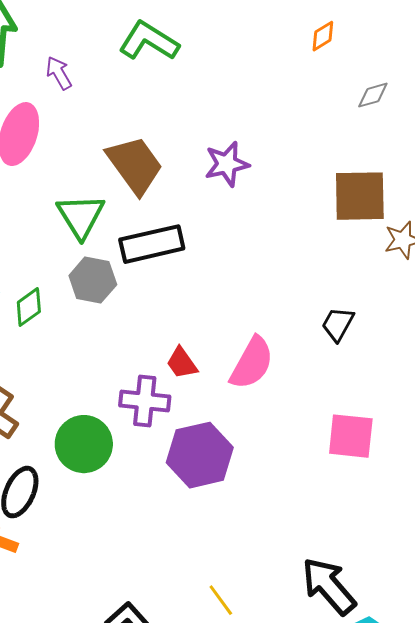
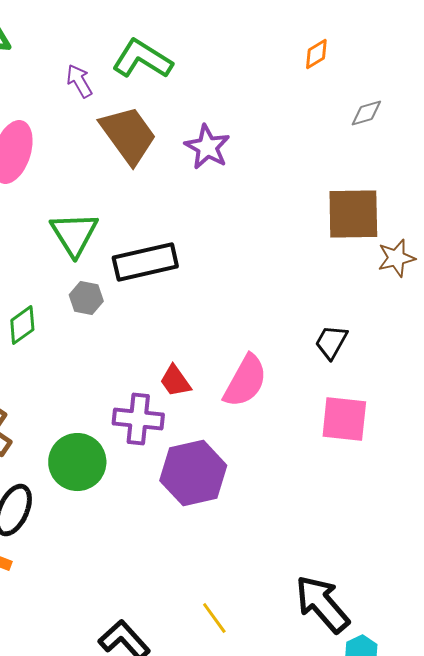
purple arrow: (59, 73) -> (79, 81), moved
purple star: (227, 164) -> (207, 147), moved, turned -30
brown trapezoid: (135, 165) -> (128, 135), moved
gray hexagon: (93, 280) -> (86, 298), size x0.7
pink square: (351, 436) -> (344, 419), moved

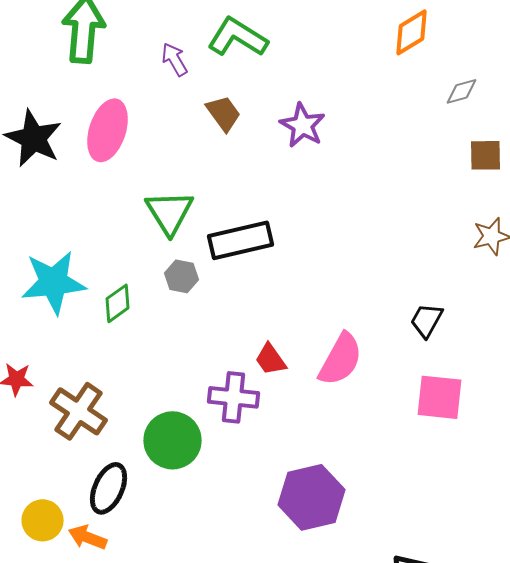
orange diamond: (316, 54) -> (412, 32), size x1.5
brown trapezoid: (128, 135) -> (224, 113), size x0.6
brown square: (353, 214) -> (486, 155), moved, size x0.6
purple hexagon: (193, 473) -> (312, 497), moved

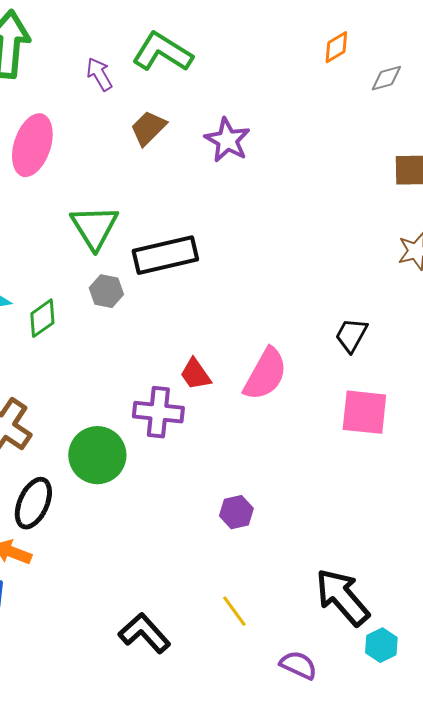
orange diamond: (412, 32) -> (336, 47), size x0.7
gray diamond: (462, 91) -> (386, 78), moved
brown trapezoid: (224, 113) -> (148, 128), turned -99
purple hexagon: (312, 497) -> (236, 512), size x0.5

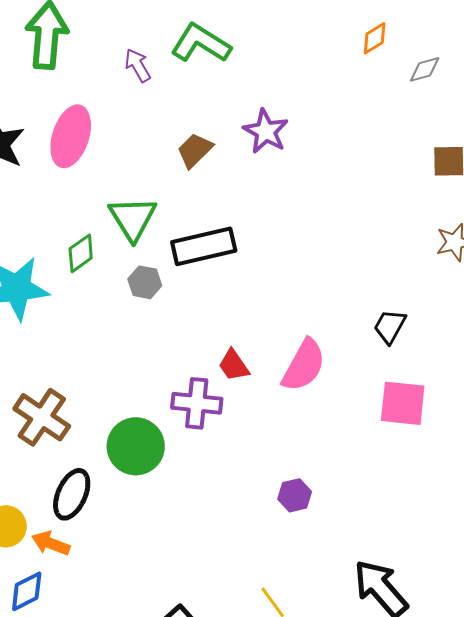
brown trapezoid: (148, 128) -> (195, 150), moved
green diamond: (42, 318) -> (81, 253), moved
purple hexagon: (236, 512) -> (295, 495), moved

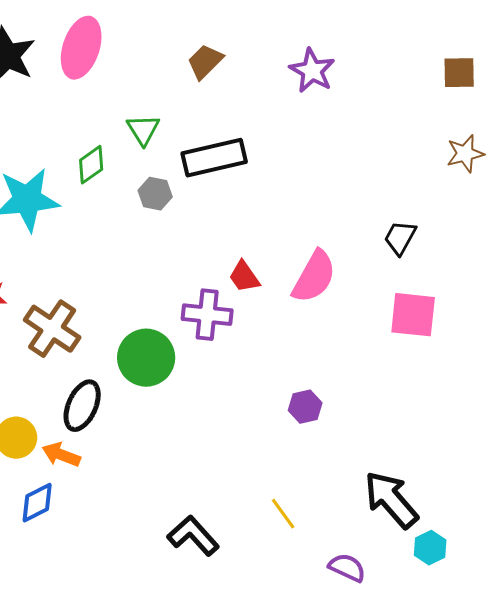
purple star: (266, 131) -> (312, 71), moved
green triangle: (133, 218) -> (143, 130), size x0.7

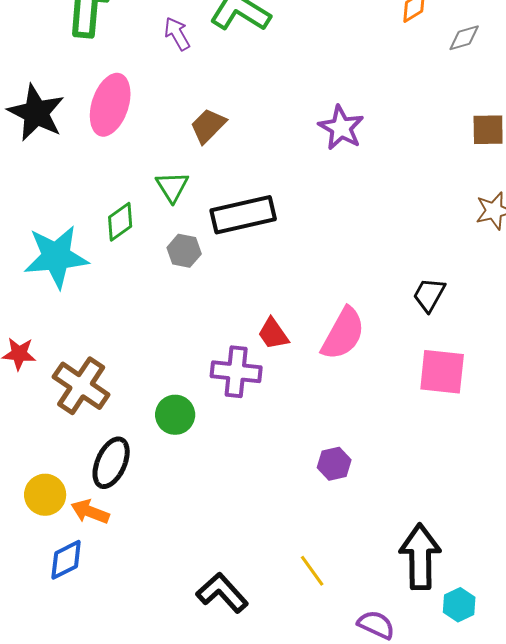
brown trapezoid: (205, 62) -> (208, 126), moved
green circle: (146, 358) -> (175, 415), size x0.7
black arrow: (391, 500) -> (420, 557), turned 40

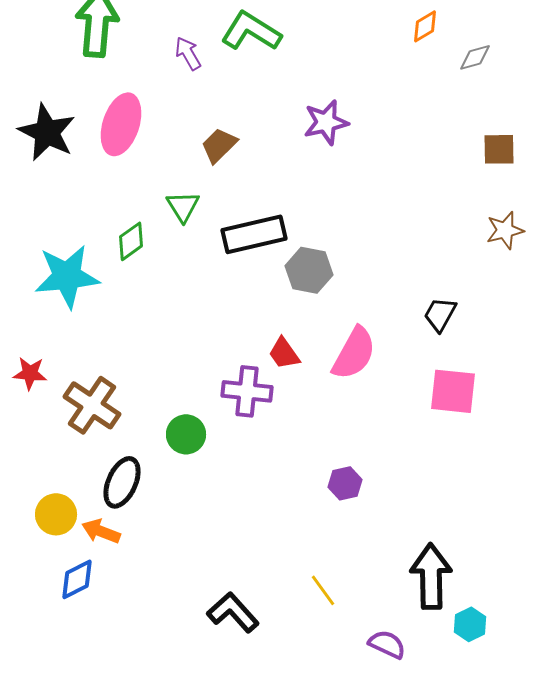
purple star: (341, 128) -> (326, 122), moved, turned 30
gray hexagon: (184, 251) -> (309, 270), moved, size x1.4

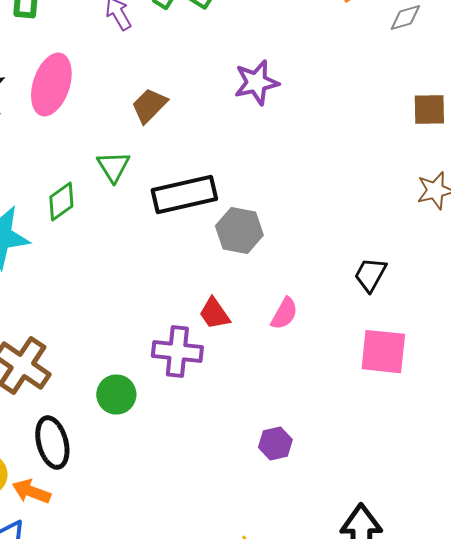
pink semicircle: (354, 353) -> (284, 314), size x0.6
black ellipse: (122, 482) -> (52, 443), turned -39

